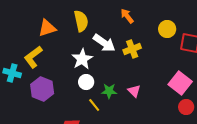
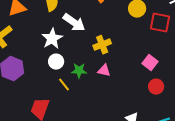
yellow cross: (132, 49) -> (102, 45), moved
pink square: (180, 83) -> (150, 63), size x0.7
pink triangle: (134, 91) -> (104, 71), turned -32

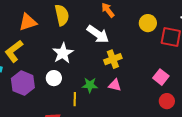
white arrow: (74, 23) -> (98, 34), moved
white circle: (56, 62) -> (54, 78), moved
yellow line: (64, 85) -> (75, 99), turned 40

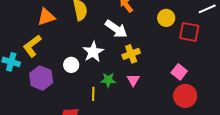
white star: (63, 53) -> (93, 52), moved
white circle: (54, 78) -> (71, 65), moved
pink triangle: (115, 85) -> (133, 80), turned 48
red circle: (167, 101) -> (185, 96), size x1.5

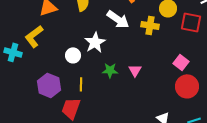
yellow cross: (131, 54) -> (150, 25), moved, turned 30
purple hexagon: (41, 78) -> (49, 85), moved
yellow line: (93, 94) -> (81, 84), moved

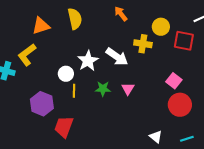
white arrow: (118, 19) -> (117, 57), moved
yellow line: (81, 84) -> (74, 91), moved

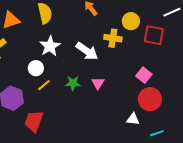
white star: (88, 61) -> (50, 46), moved
yellow line: (74, 91) -> (44, 85), turned 48
white triangle: (156, 137) -> (133, 119), moved, turned -32

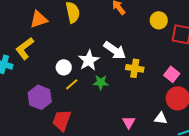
yellow cross: (113, 38) -> (135, 68), moved
white star: (50, 46) -> (89, 60), moved
pink triangle: (98, 83) -> (129, 122), moved

